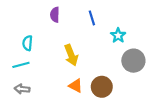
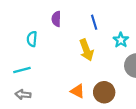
cyan semicircle: (28, 43) -> (32, 39), moved
yellow arrow: (71, 55) -> (86, 50), moved

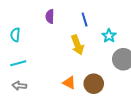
cyan semicircle: (32, 39) -> (15, 35), moved

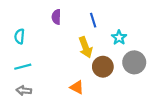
brown circle: (94, 84) -> (103, 67), moved

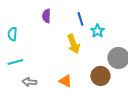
cyan star: (119, 37) -> (97, 31), moved
brown circle: (103, 67) -> (100, 76), moved
gray arrow: (24, 91) -> (29, 82), moved

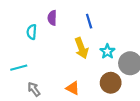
cyan star: (97, 31) -> (107, 51), moved
cyan semicircle: (12, 34) -> (32, 32), moved
gray arrow: (29, 82) -> (34, 89), turned 48

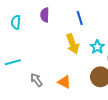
cyan semicircle: (32, 32) -> (16, 22), moved
gray arrow: (34, 89) -> (36, 80), moved

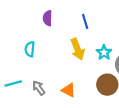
cyan semicircle: (16, 22) -> (30, 49), moved
cyan line: (13, 62) -> (13, 83), moved

